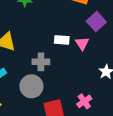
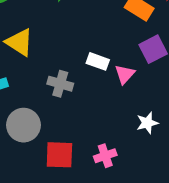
gray circle: (31, 86) -> (23, 125), moved

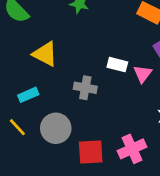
pink cross: (105, 156) -> (132, 149), size x1.4

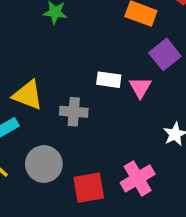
yellow triangle: (45, 54) -> (28, 95), moved

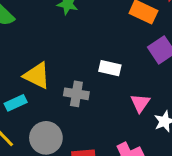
pink triangle: (140, 87) -> (140, 103), moved

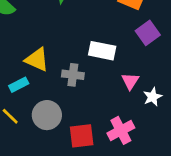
white rectangle: (110, 68) -> (102, 51), size x1.4

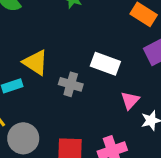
gray circle: (47, 115) -> (23, 138), moved

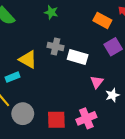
gray cross: (71, 84) -> (55, 47), moved

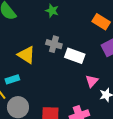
cyan rectangle: (13, 77) -> (12, 79), moved

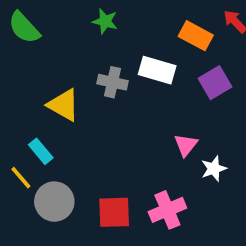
white rectangle: (75, 56) -> (157, 70), moved
cyan rectangle: (12, 79) -> (41, 151), turned 72

